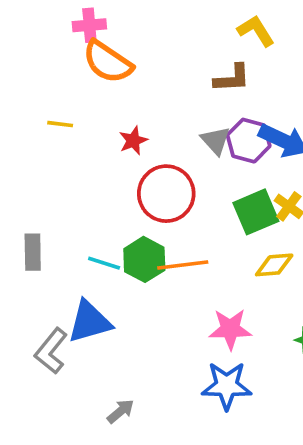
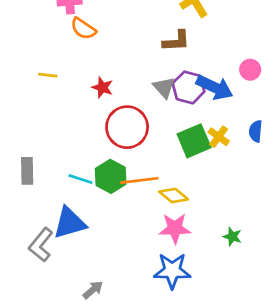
orange semicircle: (108, 62) -> (83, 29), size x0.7
red star: (133, 141) -> (102, 87), turned -30
yellow diamond: (274, 265) -> (174, 196), moved, turned 44

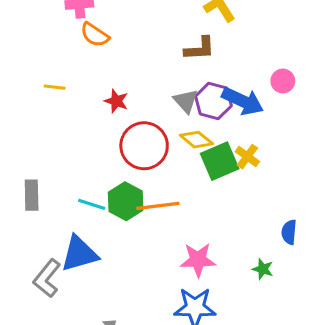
blue semicircle: (256, 131) -> (289, 232), moved
yellow diamond: (174, 196) -> (196, 140), moved

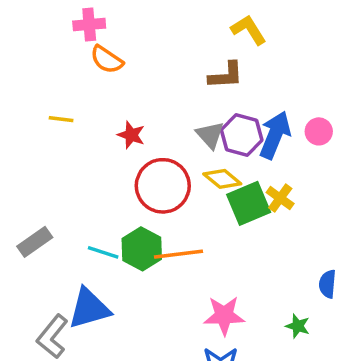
pink circle: (283, 81) -> (319, 131), moved
blue arrow: (243, 101) -> (275, 135), turned -93
gray rectangle: (32, 195) -> (35, 242), turned 56

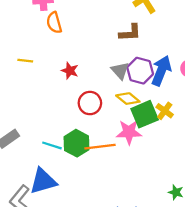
orange semicircle: (107, 60) -> (54, 23), turned 40
red circle: (163, 186) -> (90, 103), size x0.7
pink star: (224, 315) -> (129, 132), moved

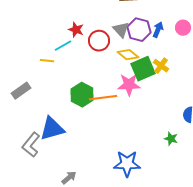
yellow line: (25, 61) -> (47, 61), moved
blue arrow: (161, 71) -> (158, 30), size x0.6
red circle: (90, 103) -> (99, 41), moved
cyan line: (52, 145) -> (63, 46), moved, turned -48

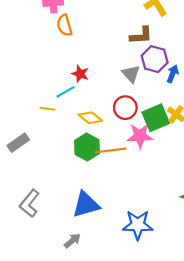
purple hexagon: (139, 30) -> (155, 59), moved
red circle: (99, 41) -> (125, 108), moved
yellow diamond: (128, 55) -> (90, 118), moved
blue triangle: (52, 129) -> (86, 205), moved

